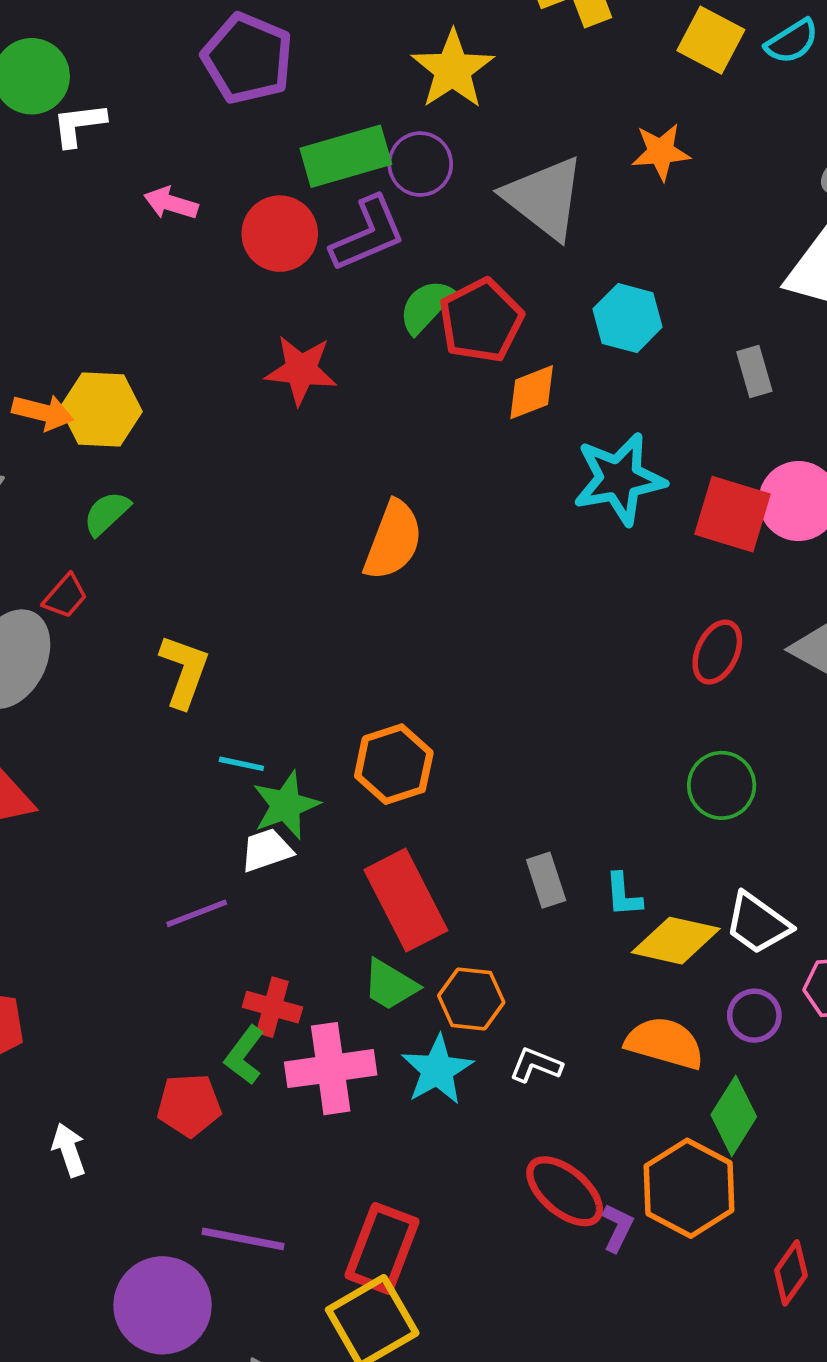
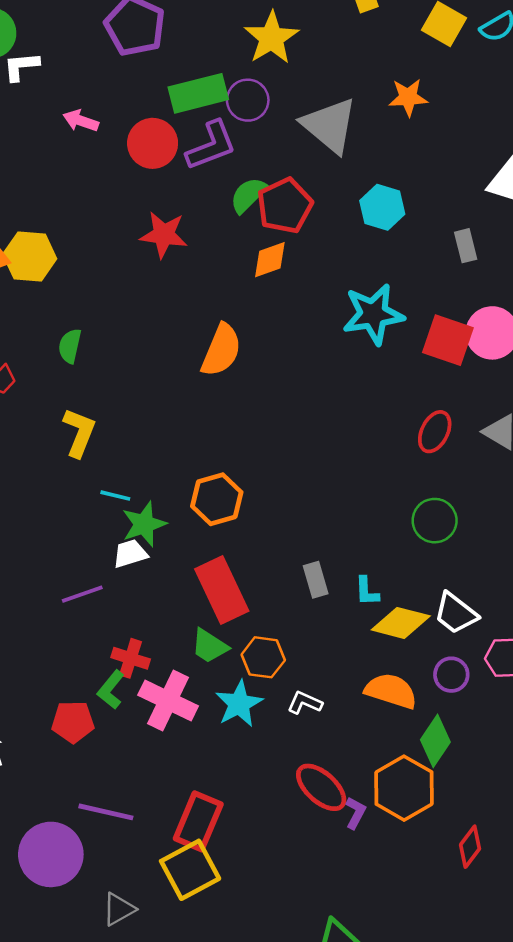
orange diamond: (532, 392) -> (270, 260), moved
green semicircle: (107, 513) -> (70, 346), moved, turned -36
pink cross: (331, 1069) -> (168, 701), turned 32

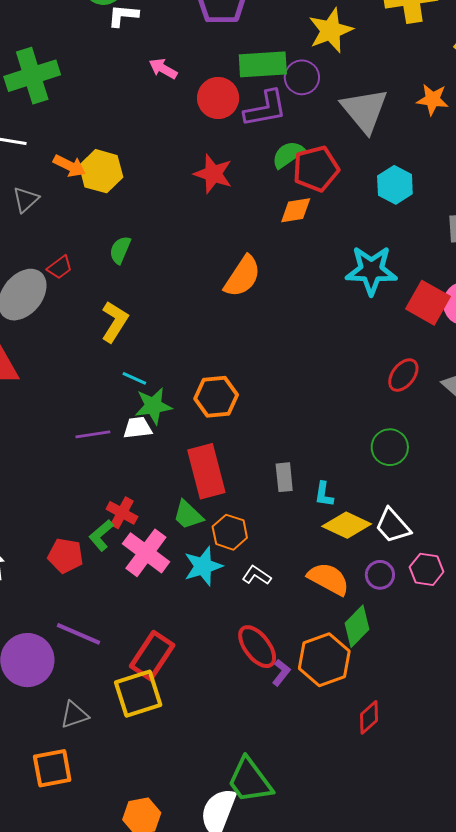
purple line: (82, 594) -> (93, 434), moved

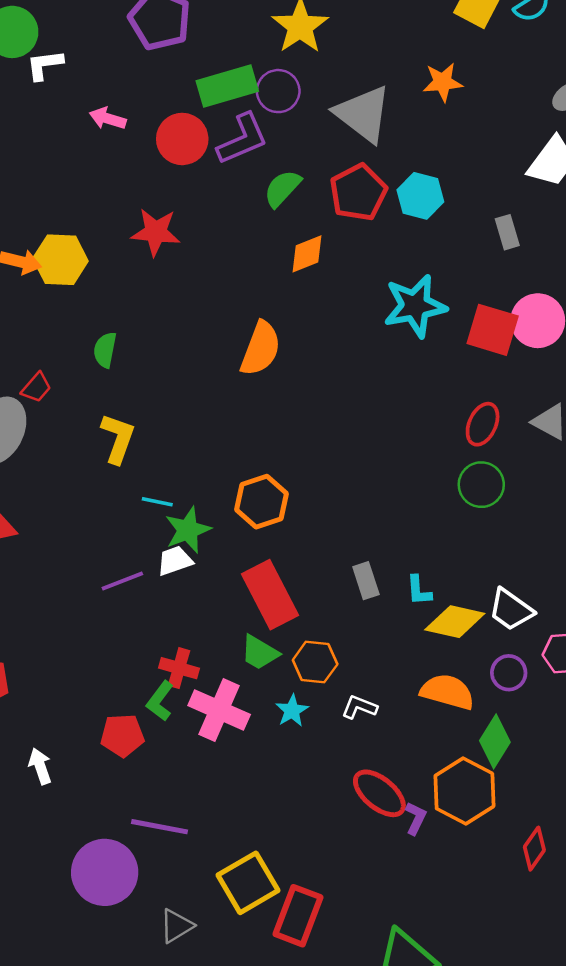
red pentagon: (316, 169) -> (358, 192), moved
red star: (213, 174) -> (156, 232), moved
green circle: (390, 447) -> (481, 485), moved
cyan star: (203, 566) -> (292, 711), size x0.7
red rectangle: (152, 656) -> (298, 916), moved

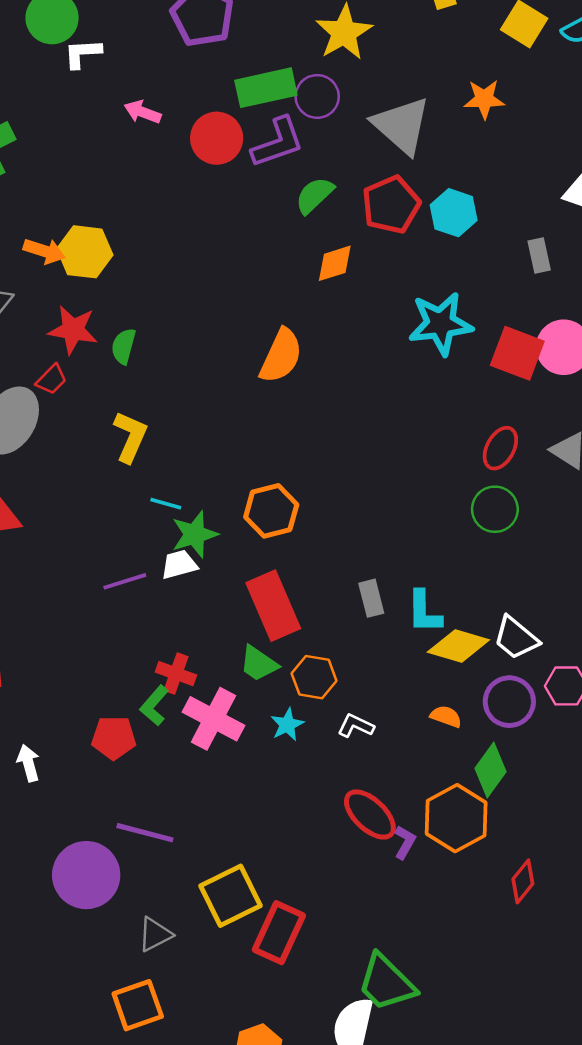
red star: (156, 232) -> (73, 330), moved
cyan L-shape: (419, 590) -> (424, 612), size x1.4
purple circle: (509, 673) -> (509, 702), size x1.4
orange semicircle: (447, 692) -> (446, 716), size x0.6

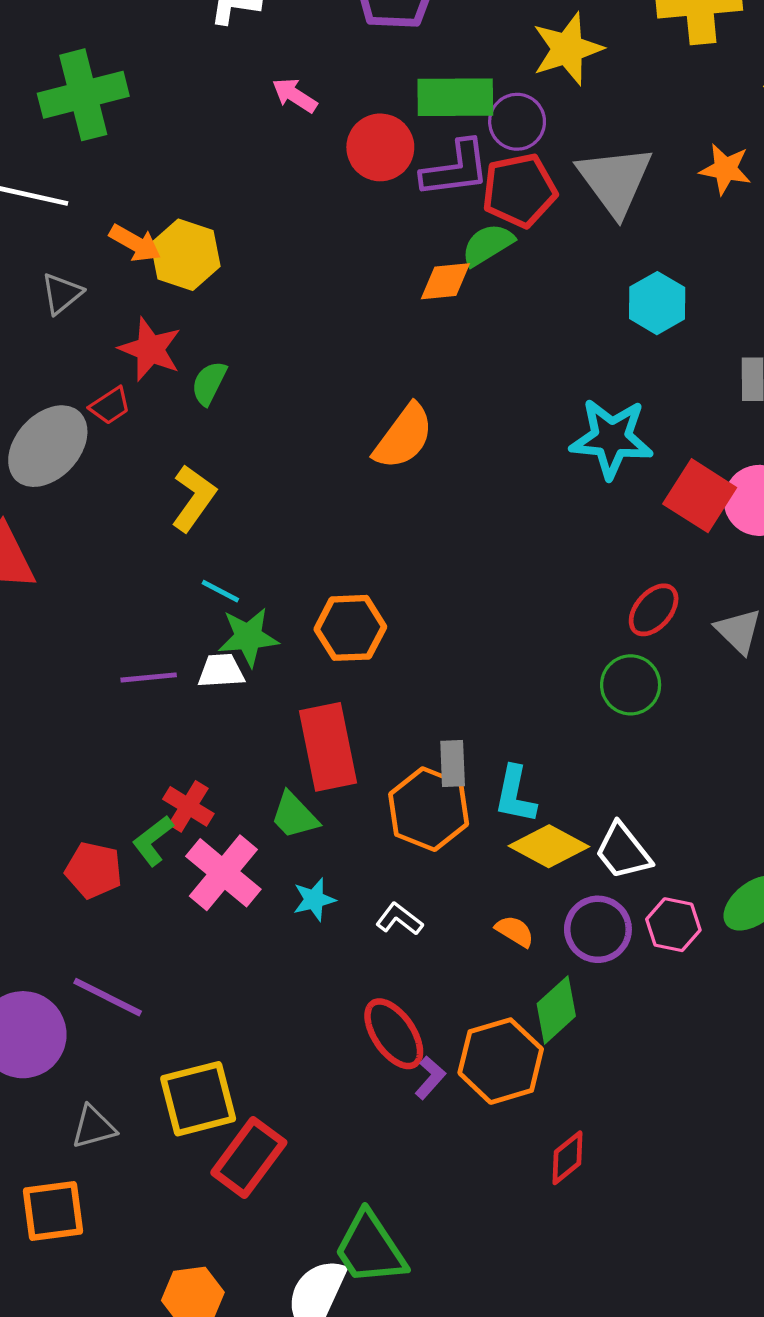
red pentagon: (391, 205) -> (519, 190), moved
orange diamond: (335, 263) -> (445, 281), moved
orange hexagon: (314, 677) -> (429, 809), moved, size x1.4

